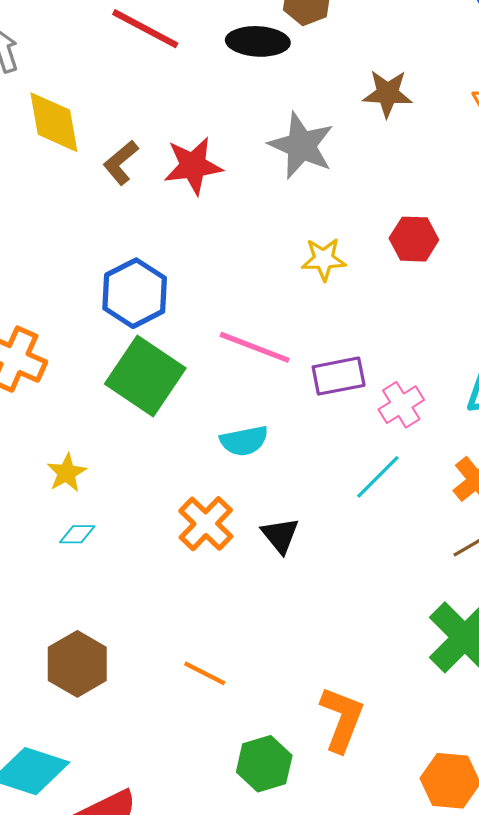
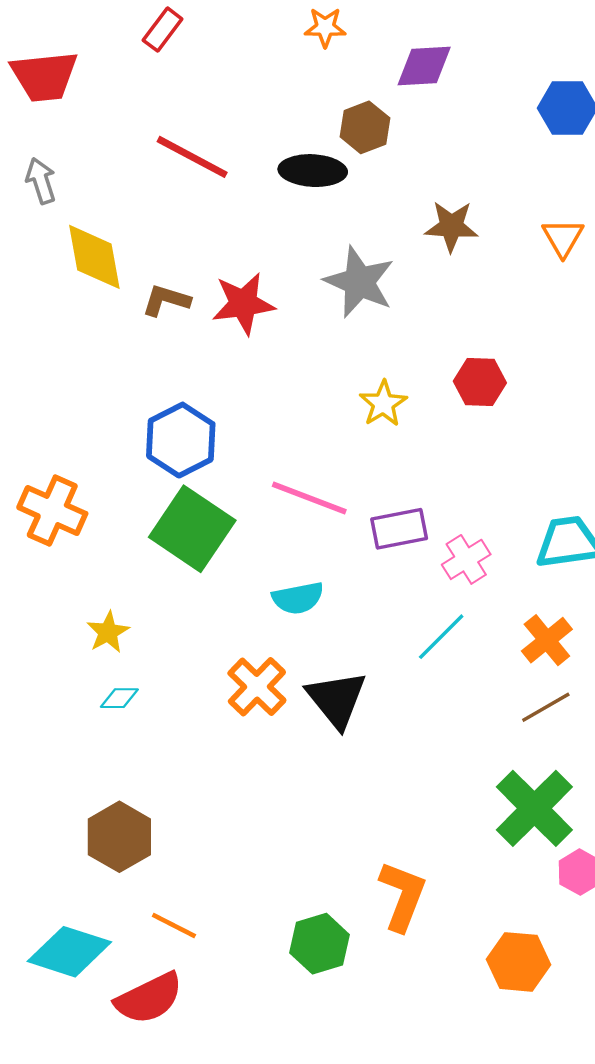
brown L-shape: (121, 163) -> (166, 300), turned 57
yellow star: (324, 259) -> (383, 404), turned -30
black triangle: (280, 535) -> (337, 699), size x1.5
orange line: (205, 673) -> (174, 926), moved

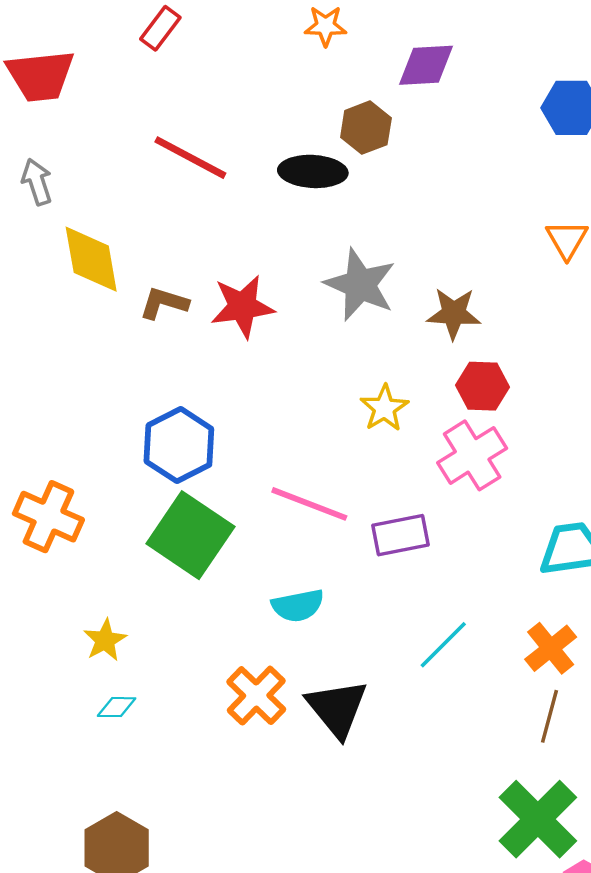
brown star: (451, 226) -> (454, 313), moved
pink cross: (466, 559) -> (472, 455), moved, size x1.4
brown line: (546, 707) -> (549, 716), turned -45

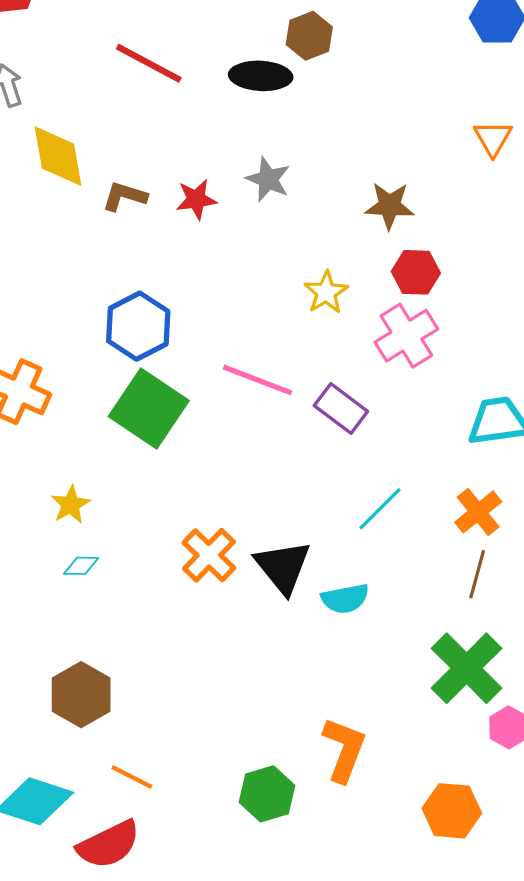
gray star: (360, 285) -> (268, 179), moved, size x0.7
red star: (242, 307) -> (196, 199), size x0.7
purple rectangle: (401, 535) -> (341, 408), turned 48
cyan semicircle: (298, 606) -> (345, 599), moved

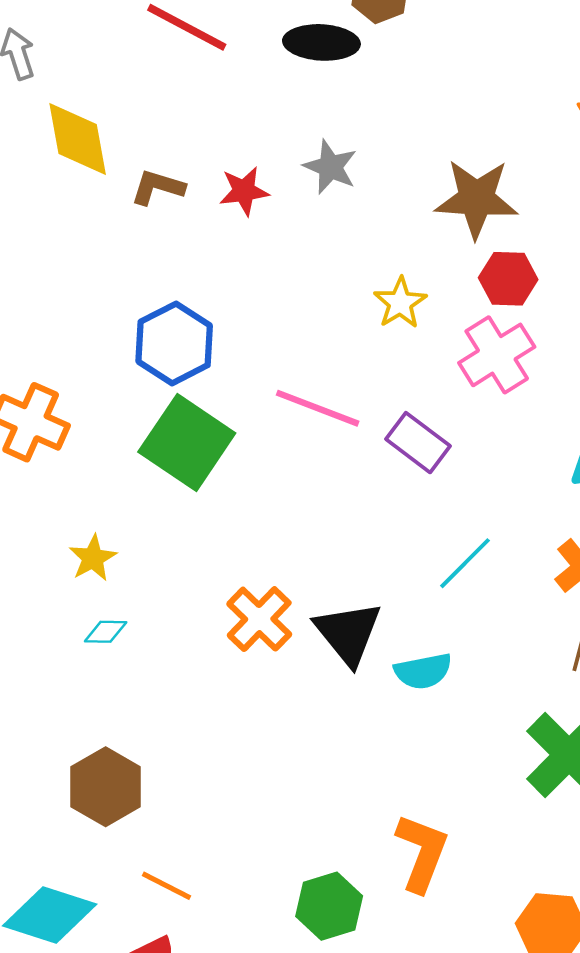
brown star: (389, 206) -> (476, 199), size x1.4

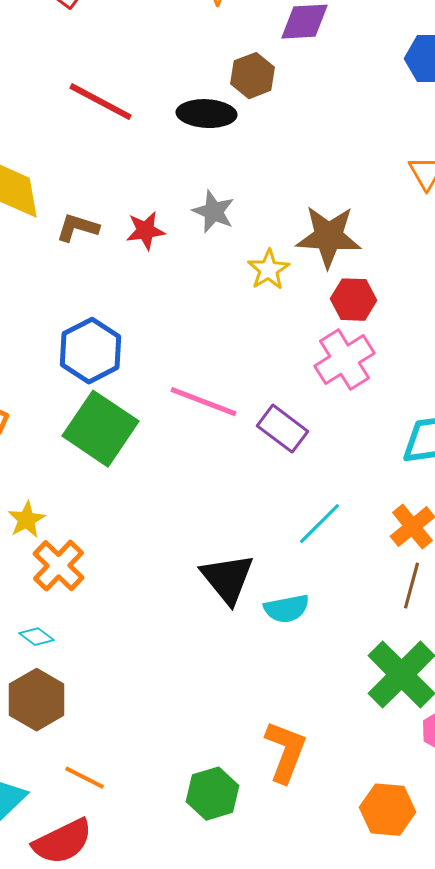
yellow star: (400, 303) -> (269, 270), moved
orange cross: (259, 619) -> (59, 566), moved
cyan diamond: (106, 632) -> (37, 637), moved, turned 36

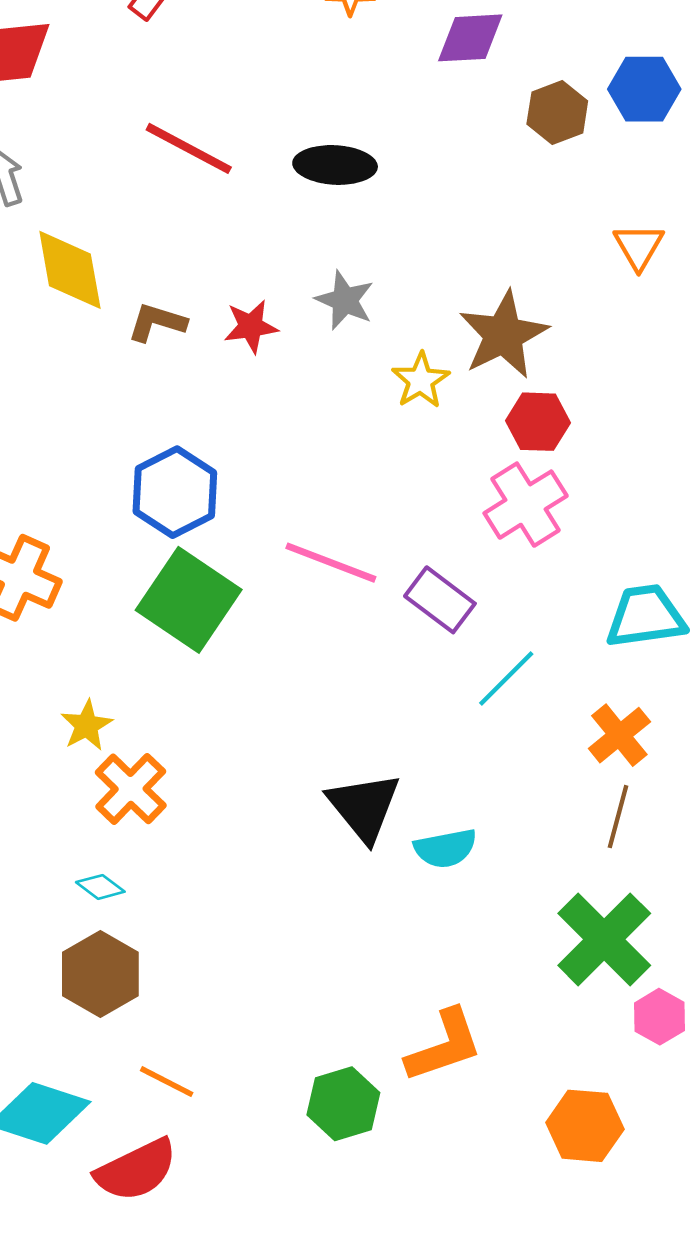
brown hexagon: (253, 76) -> (557, 113), moved
brown star: (329, 237) -> (503, 335), turned -30
cyan line: (320, 524) -> (506, 679), moved
orange L-shape: (286, 752) -> (444, 1046), turned 50

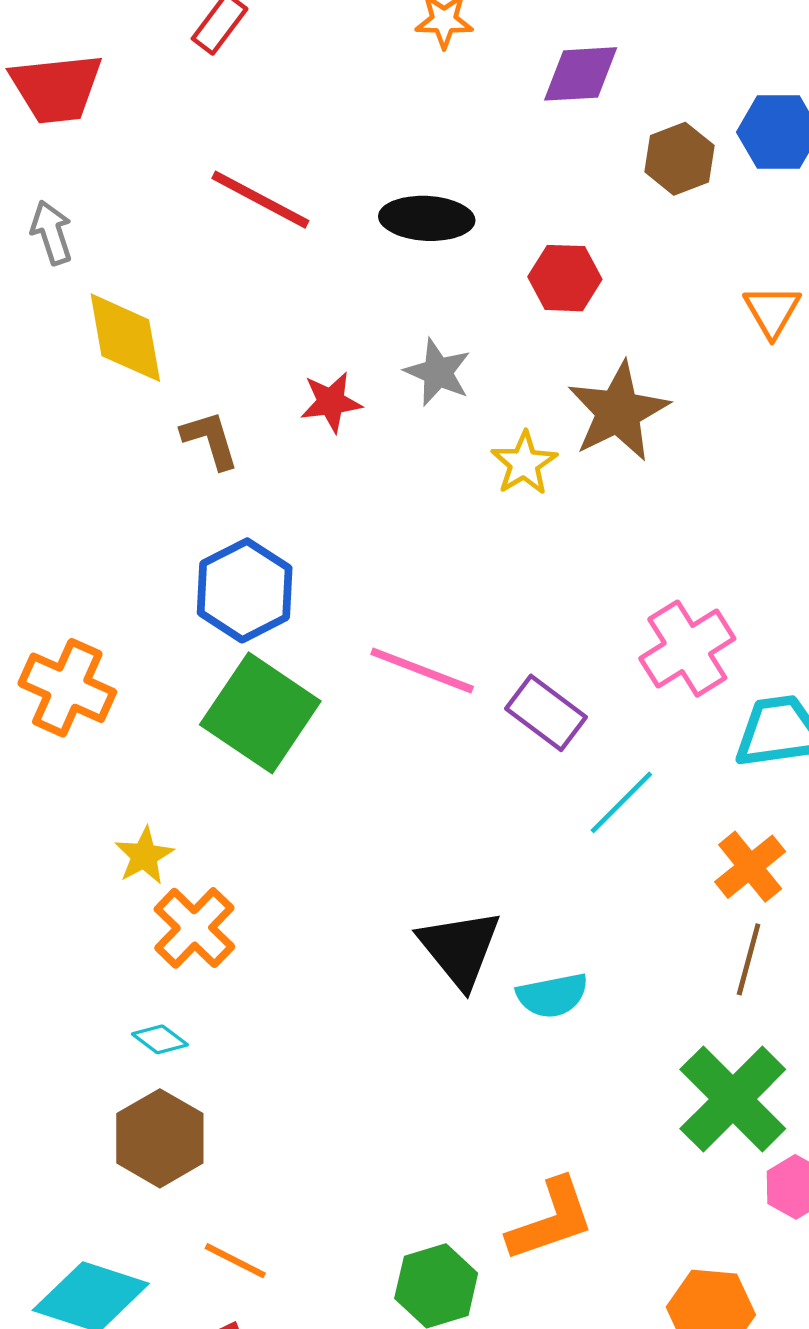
brown L-shape: (157, 322) -> (210, 440), moved, turned 56
red hexagon: (538, 422) -> (565, 278), moved
pink cross: (526, 505) -> (687, 649), moved

